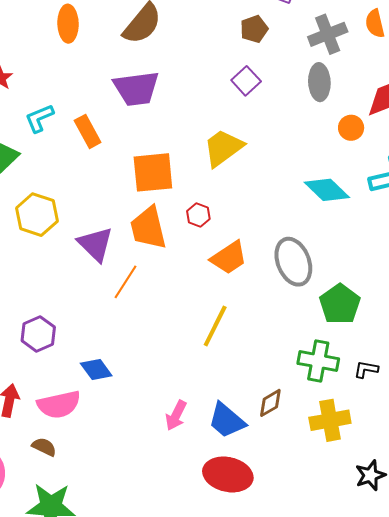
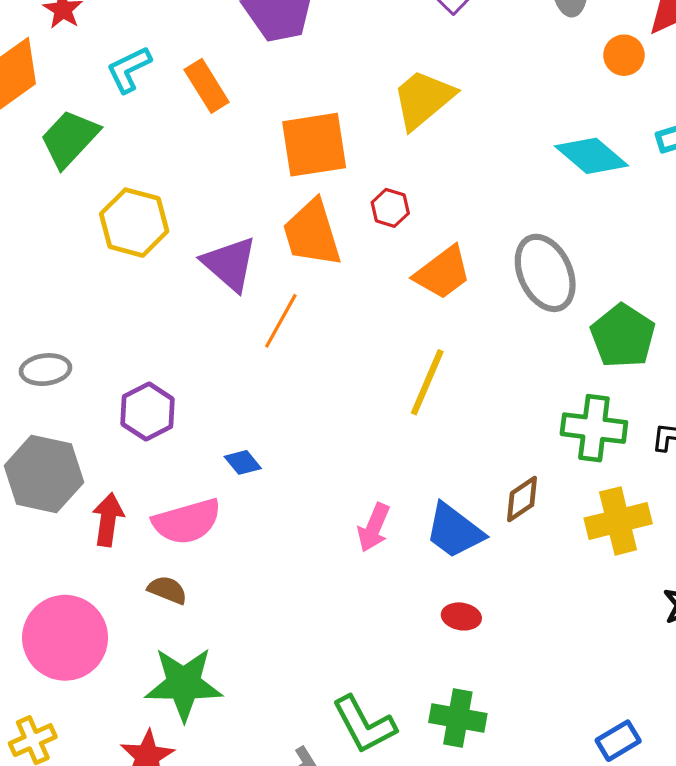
blue diamond: (96, 369) -> (243, 462), size x0.7
red ellipse: (228, 474) -> (461, 616), size x0.5

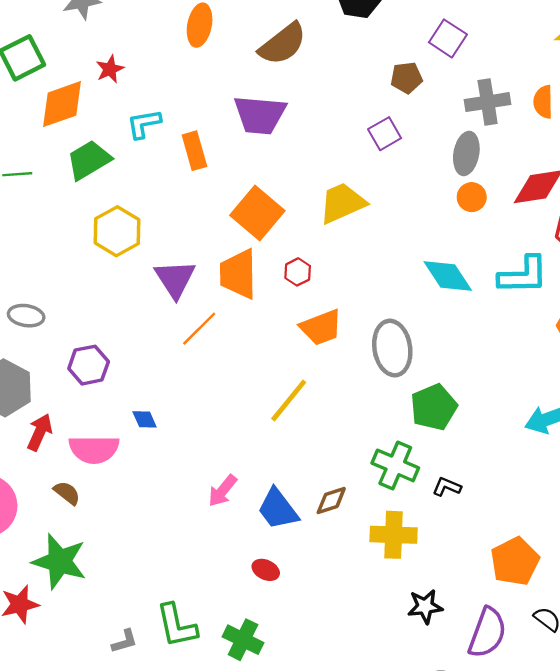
orange circle: (624, 55) -> (472, 197), moved
orange square: (314, 145) -> (257, 213), turned 33

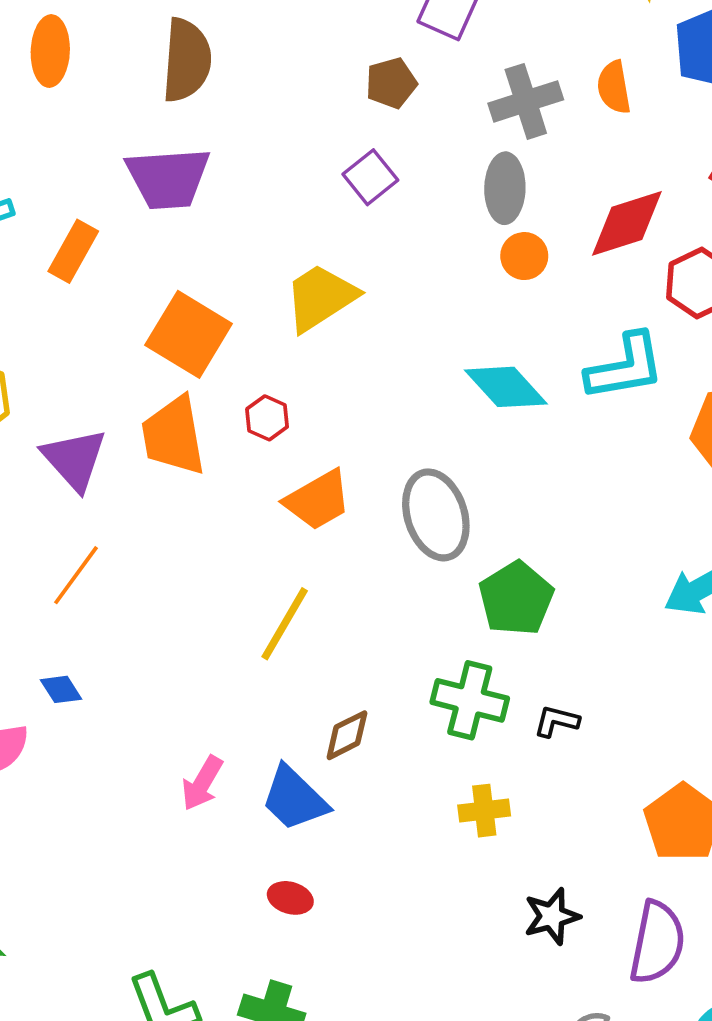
brown semicircle: (283, 44) -> (187, 60), turned -39
orange rectangle: (194, 151) -> (73, 251), turned 54
orange line: (199, 329) -> (76, 575), moved
brown diamond: (331, 500) -> (347, 735), moved
yellow cross: (394, 535) -> (484, 811), size x0.7

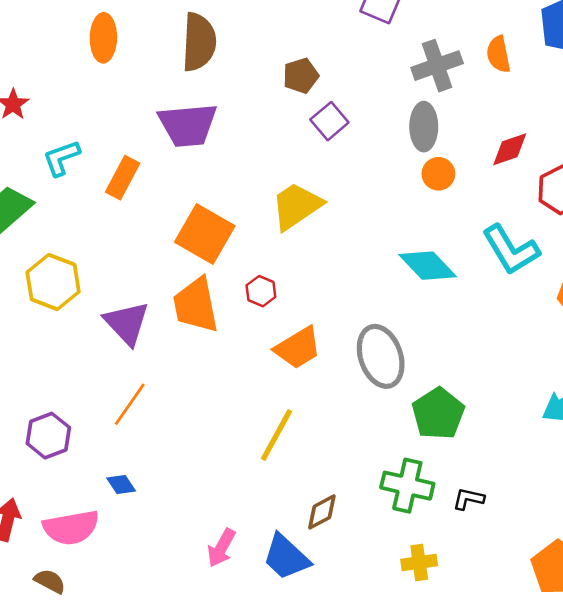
brown pentagon: (391, 83) -> (301, 76), moved
red diamond: (627, 223) -> (510, 149), size x0.7
cyan L-shape: (625, 367) -> (511, 250), turned 70

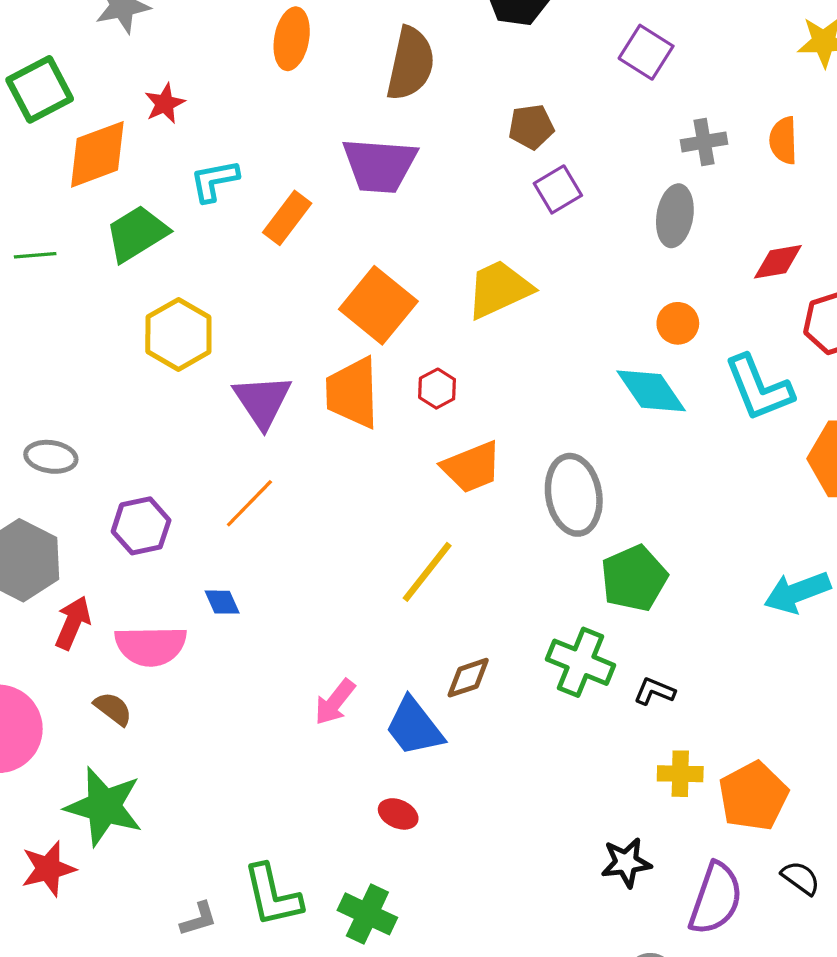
gray cross: (437, 66) -> (704, 142), size x0.7
orange circle: (438, 174) -> (678, 323), moved
yellow cross: (419, 563) -> (680, 774), moved

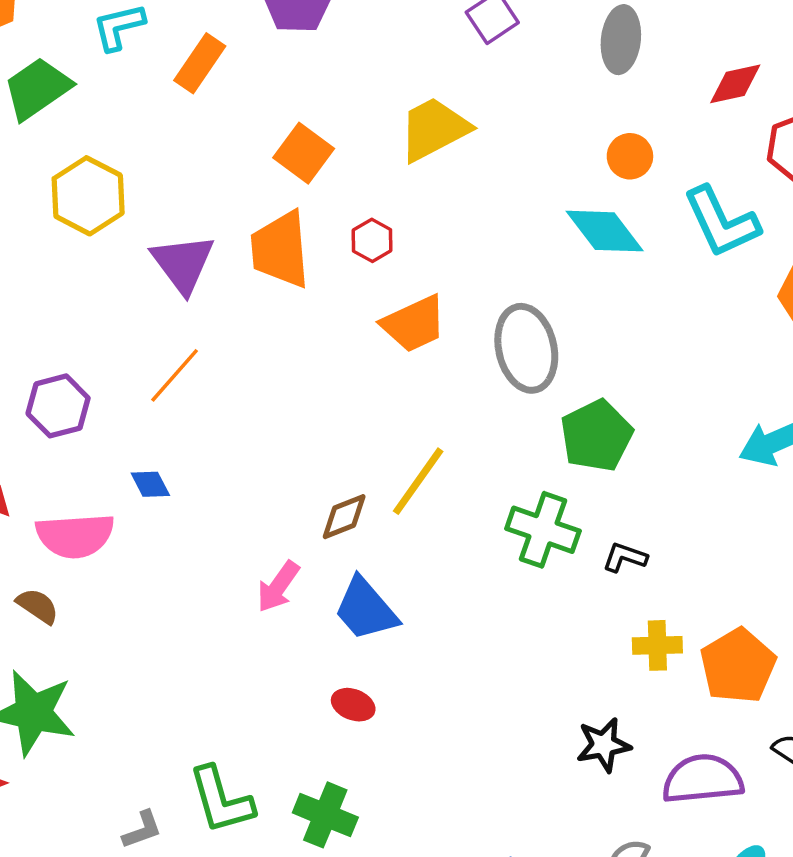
orange square: (378, 305) -> (304, 153), size x0.7
yellow line: (427, 572) -> (418, 481), moved
brown diamond: (468, 678) -> (344, 517), moved
purple semicircle: (716, 899) -> (703, 779), turned -112

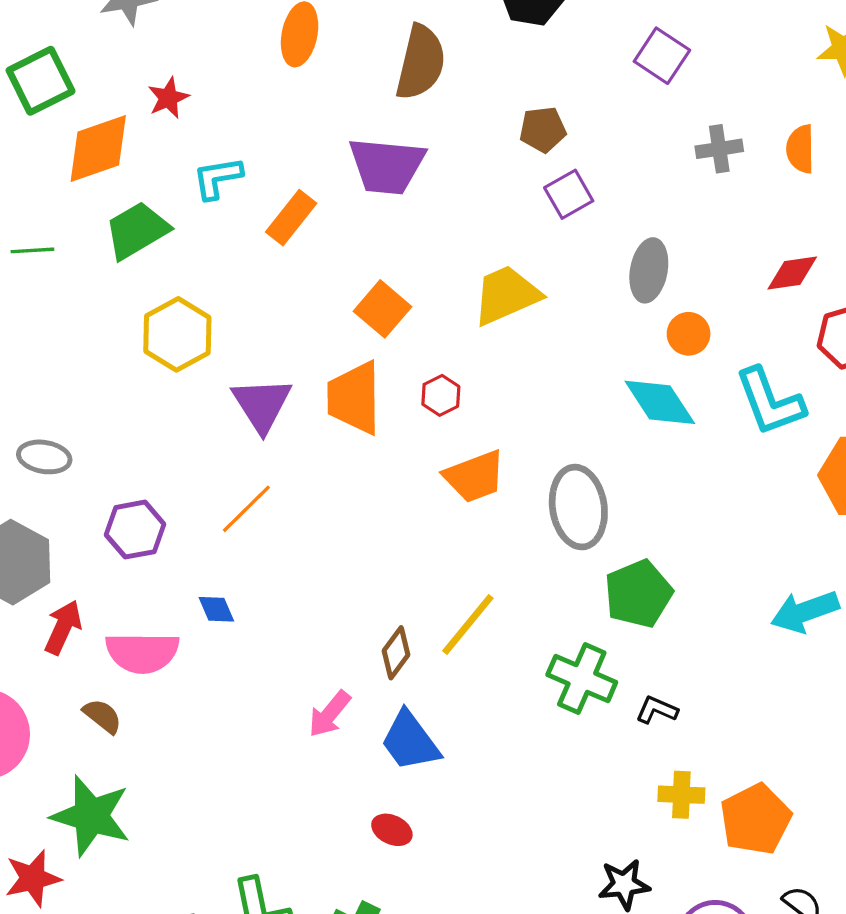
gray ellipse: (621, 40) -> (649, 270), moved
brown diamond: (344, 517) -> (396, 653), turned -36

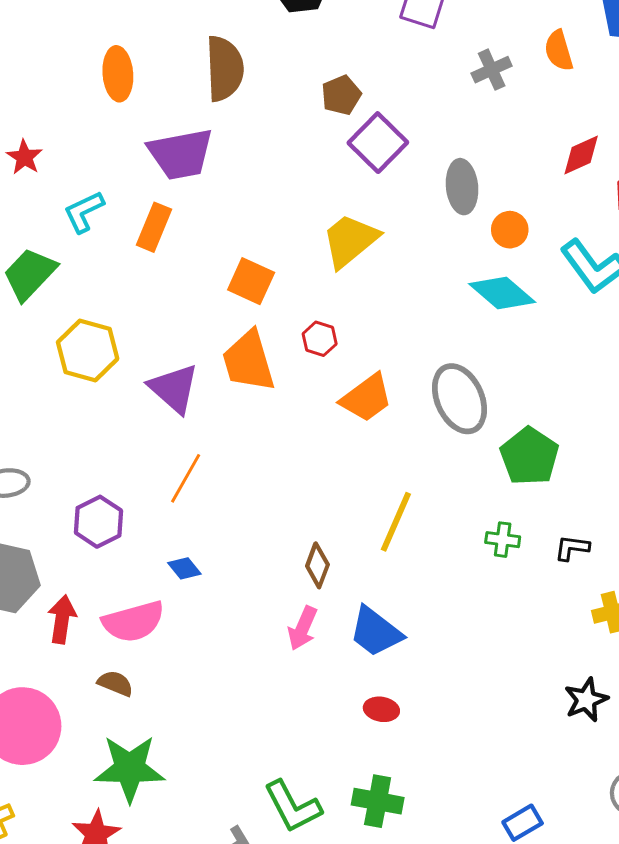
purple trapezoid: (387, 166) -> (181, 154), moved
purple square: (569, 194) -> (378, 143), size x1.4
brown diamond: (396, 653) -> (317, 565), moved
green cross: (582, 678) -> (503, 540), size x0.6

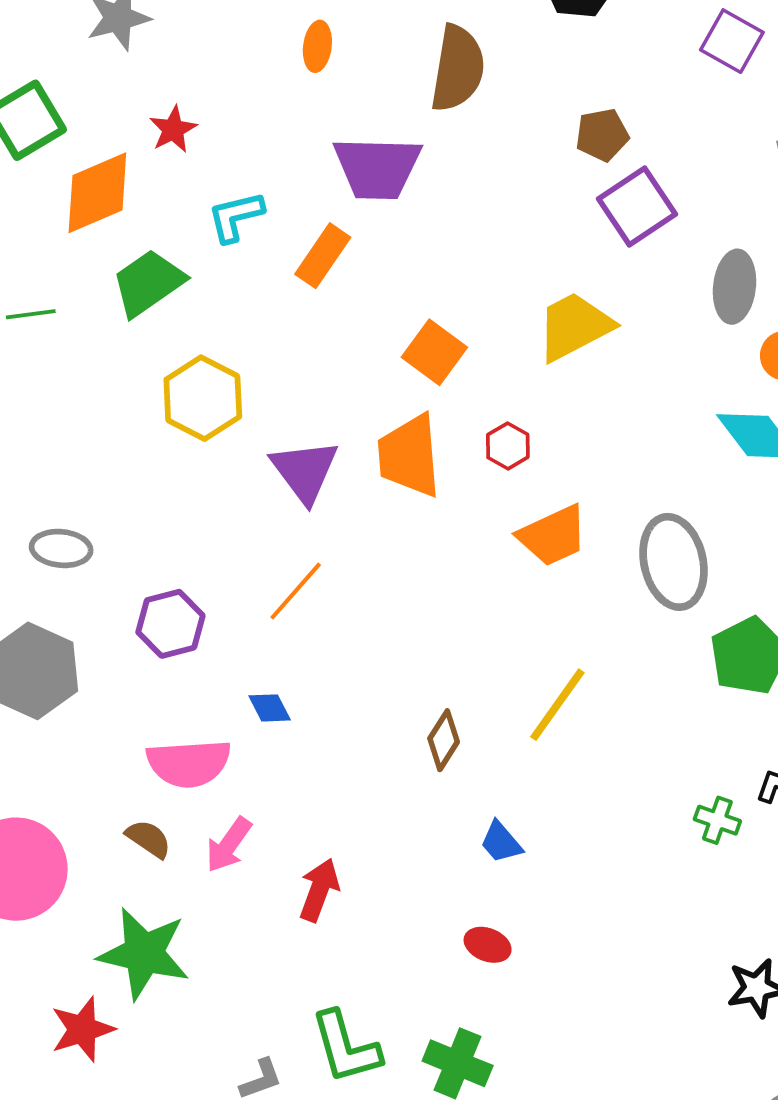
orange ellipse: (118, 74) -> (317, 46), size x0.7
green cross: (503, 540) -> (717, 820), moved
red arrow: (62, 619) -> (319, 890), moved
pink arrow: (303, 628) -> (229, 845), moved
blue trapezoid: (376, 632) -> (501, 842), size x0.6

